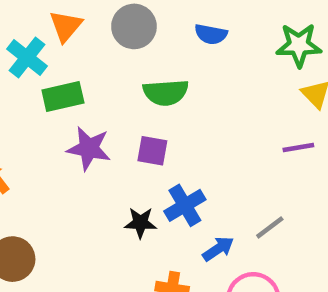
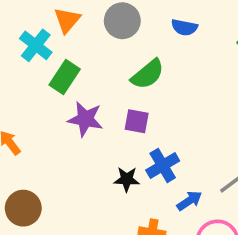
green semicircle: (166, 92) -> (148, 74), turned -36
green rectangle: (63, 96) -> (65, 77), turned -44

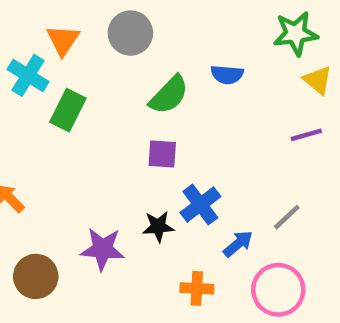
blue semicircle: (184, 27) -> (227, 75), moved
purple star: (85, 119) -> (103, 249), moved

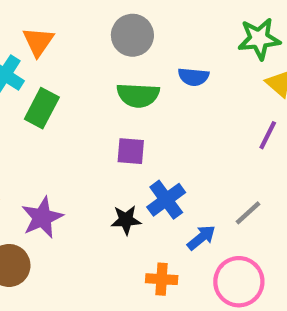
gray circle: (130, 33) -> (132, 35), moved
green semicircle: (169, 95) -> (138, 95), turned 48
purple line: (306, 135) -> (268, 135), turned -48
purple star: (103, 249) -> (42, 218), moved, turned -30

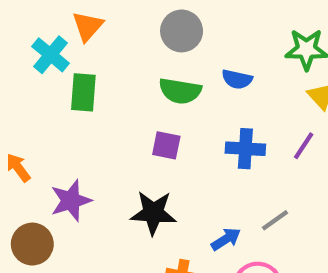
green rectangle: (42, 108) -> (83, 92), turned -30
blue cross: (166, 200) -> (245, 149), moved, turned 33
black star: (126, 220) -> (153, 213), size x1.5

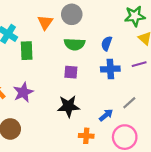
orange triangle: (88, 26) -> (45, 22), moved
blue semicircle: (237, 79) -> (107, 43), moved, turned 104
purple line: (304, 146) -> (139, 64), turned 48
purple star: (71, 201) -> (23, 92), moved

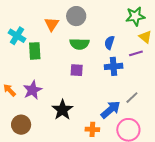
purple line: (139, 64) -> (136, 53), moved
black star: (68, 106) -> (62, 110), moved, turned -30
blue arrow: (106, 115) -> (110, 110), size x1.5

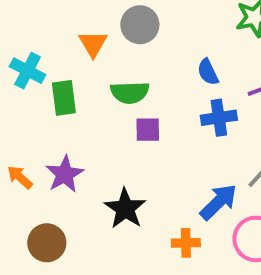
blue semicircle: (109, 43) -> (208, 72), turned -40
green semicircle: (79, 44) -> (130, 92), moved

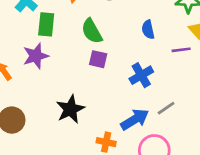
green semicircle: (130, 92) -> (92, 31), turned 50
blue cross: (219, 118) -> (141, 75), moved, turned -35
purple star: (65, 174) -> (36, 56), moved

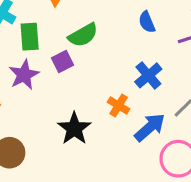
green semicircle: (92, 31) -> (83, 35), turned -80
purple square: (98, 59) -> (63, 61), moved, turned -30
orange cross: (106, 142) -> (119, 105), moved, turned 30

